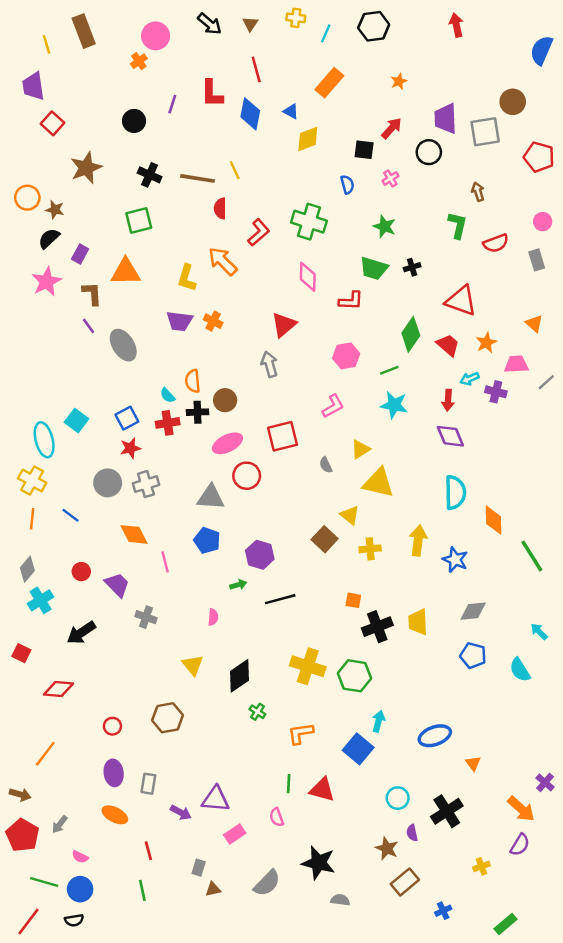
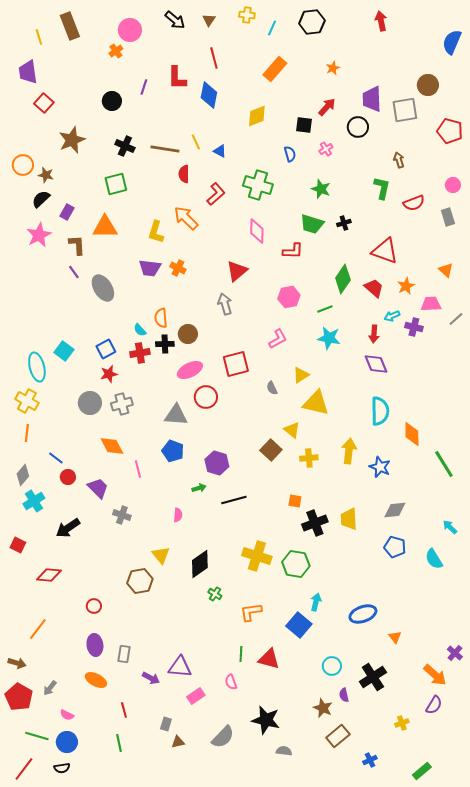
blue triangle: (291, 111) -> (220, 151), moved
blue line: (70, 515) -> (56, 458), moved
brown hexagon: (168, 718) -> (140, 581), moved

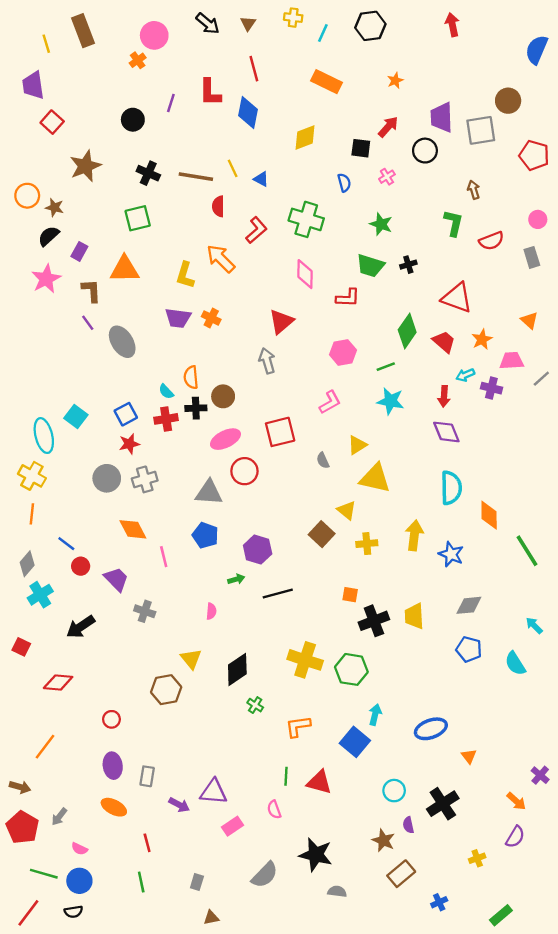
orange rectangle: (275, 69) -> (326, 82), turned 75
orange arrow: (435, 675) -> (516, 801), size x0.7
gray rectangle: (166, 724) -> (197, 882), moved
brown triangle: (178, 742) -> (211, 918), moved

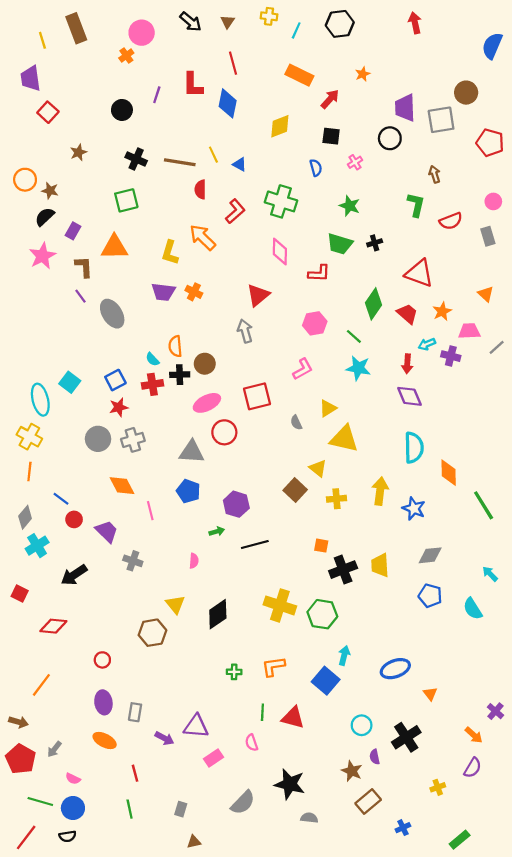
red arrow: (388, 127) -> (330, 99), moved
brown star: (85, 166) -> (78, 152), size x0.6
green line: (386, 367) -> (354, 336), turned 63
green cross: (255, 705) -> (234, 672), moved, turned -32

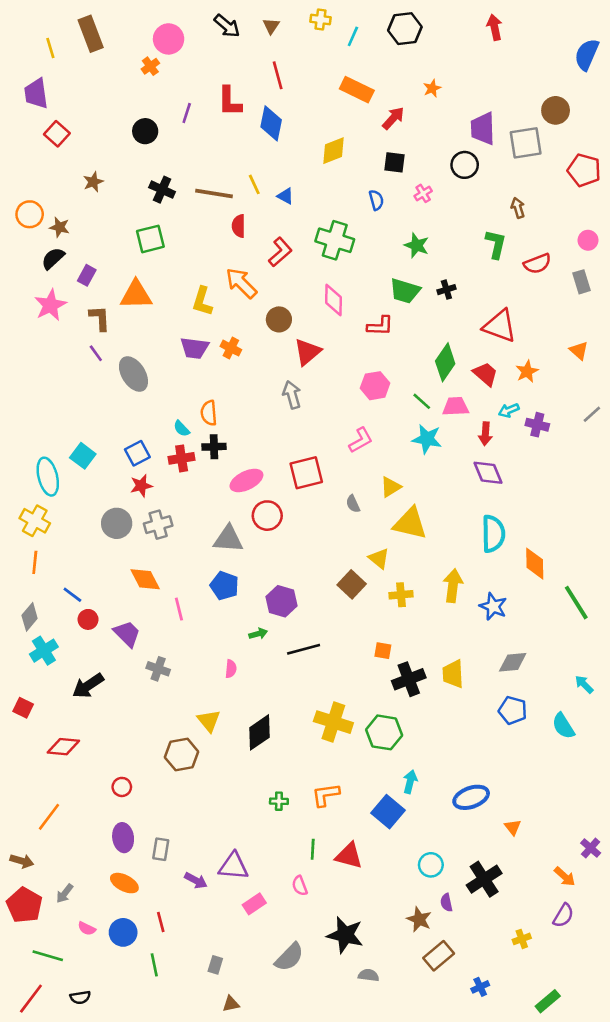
pink trapezoid: (469, 331) -> (456, 406), moved
brown circle: (205, 364) -> (279, 319), moved
blue circle: (73, 808) -> (123, 932), moved

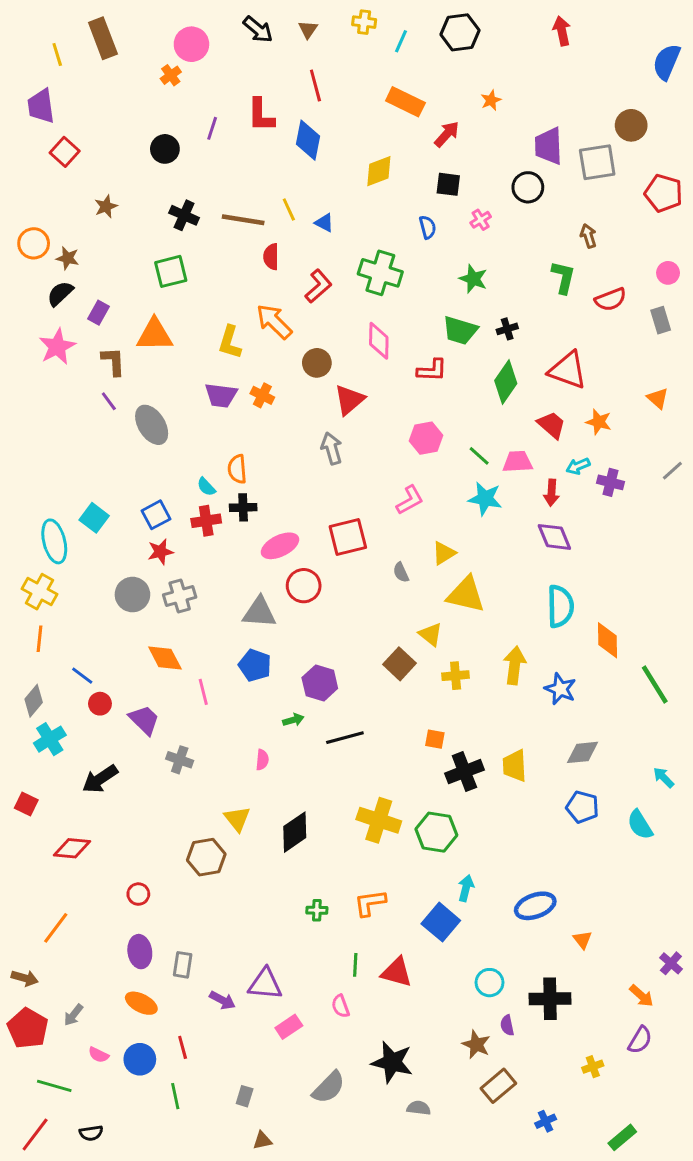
green diamond: (445, 362) -> (506, 382), moved
orange star: (527, 371) -> (599, 422), turned -30
black cross: (484, 879) -> (550, 999), turned 32

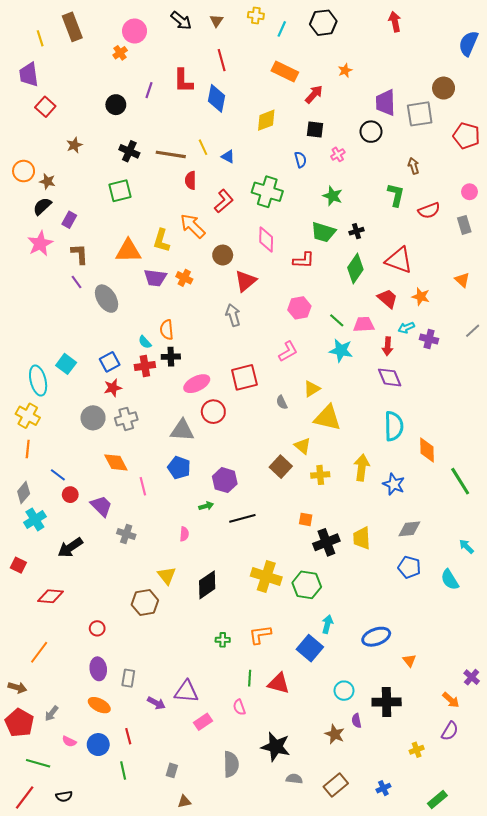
orange triangle: (155, 335) -> (128, 251), moved
brown rectangle: (498, 1086) -> (336, 785), moved
gray semicircle: (329, 1087) -> (231, 764), turned -45

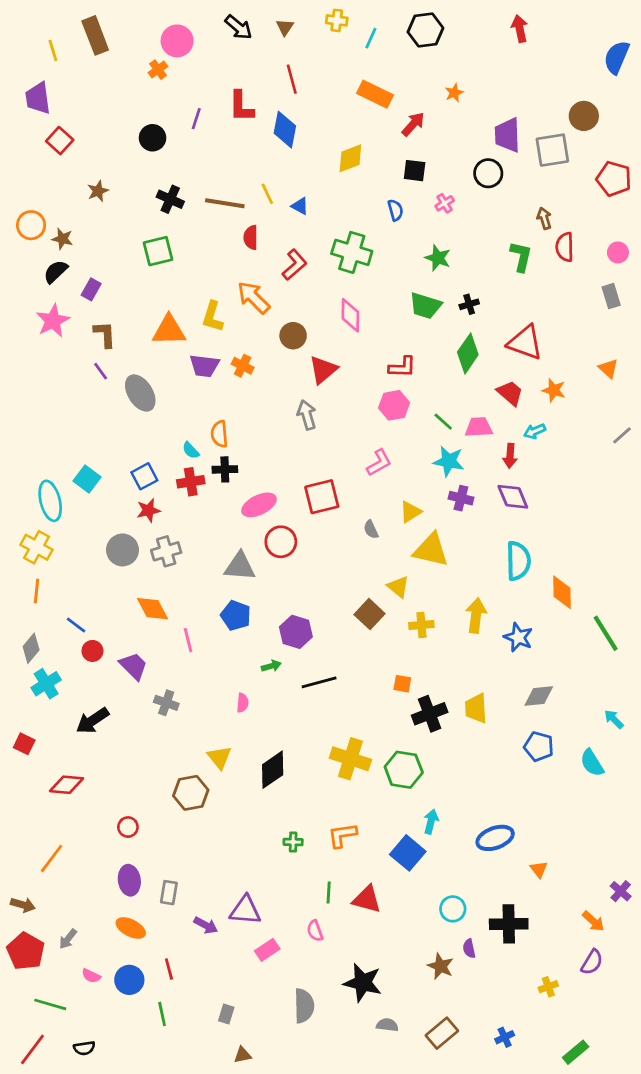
red semicircle: (429, 210) -> (565, 247), moved, turned 110
red L-shape: (304, 260) -> (402, 367), moved
purple cross: (429, 339) -> (461, 498), moved

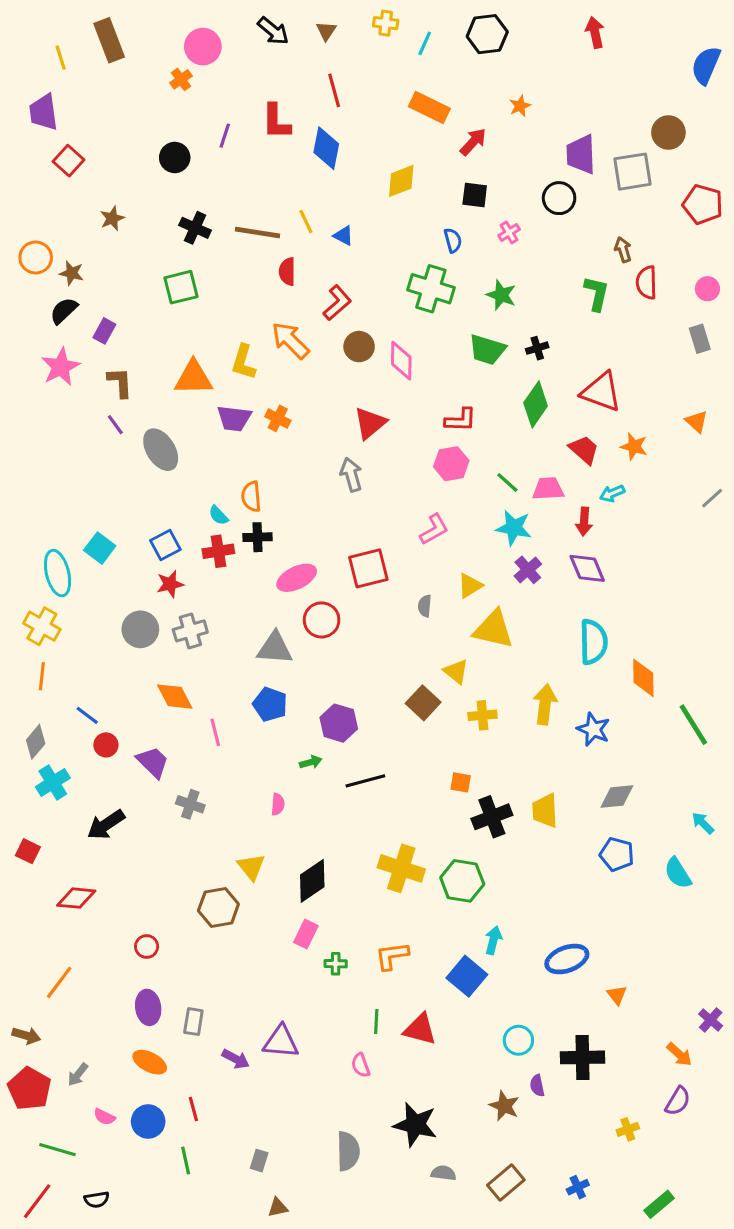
green cross: (352, 252) -> (431, 289), moved
brown circle: (293, 336) -> (359, 347), moved
purple cross: (461, 498) -> (528, 570), turned 35
gray semicircle: (371, 529) -> (425, 606), turned 30
pink rectangle: (267, 950) -> (306, 934), moved, turned -30

